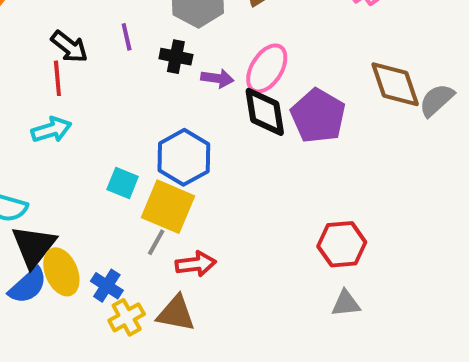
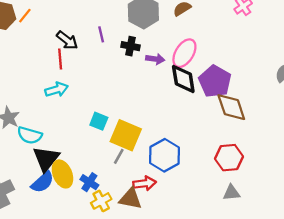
brown diamond: (395, 84) -> (231, 107), moved
blue hexagon: (184, 157) -> (164, 155), moved
red arrow: (196, 264) -> (145, 183), moved

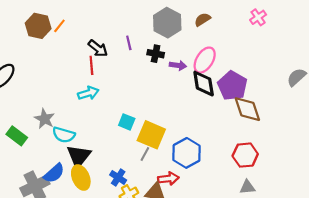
yellow ellipse: (62, 174) -> (81, 177), moved
blue semicircle: (43, 182) -> (54, 173), moved

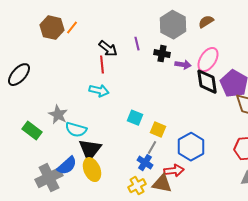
cyan arrow: (88, 93) -> (99, 91), turned 30
yellow square: (151, 135) -> (158, 130), size x0.6
blue cross: (118, 177) -> (145, 163), moved

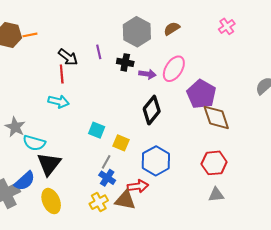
orange line: (72, 28) -> (30, 35), turned 40
black diamond: (207, 82) -> (152, 110), moved, turned 48
gray line: (152, 148) -> (106, 162), moved
yellow ellipse: (92, 170) -> (51, 201), moved

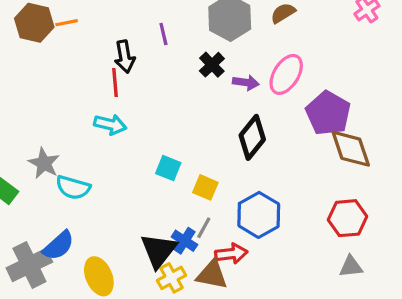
purple line: (99, 52) -> (163, 34), moved
black arrow: (68, 57) -> (125, 57), turned 42
black cross: (125, 62) -> (212, 65), turned 35
gray line: (106, 162) -> (204, 228), moved
black triangle: (49, 164) -> (159, 250), moved

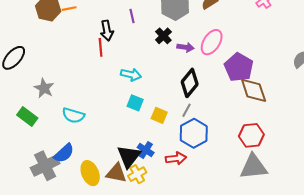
cyan arrow: (110, 124) -> (131, 75), moved
gray star: (44, 163) -> (44, 88), moved
gray line: (204, 228) -> (186, 110), moved
gray triangle: (351, 267) -> (254, 167), size x1.8
brown triangle: (212, 275) -> (116, 173), moved

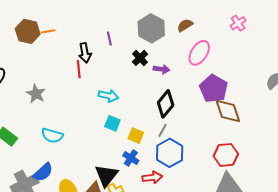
pink ellipse: (212, 42) -> (199, 53), moved
gray star: (44, 88) -> (36, 94), moved
blue cross: (146, 150) -> (131, 158), moved

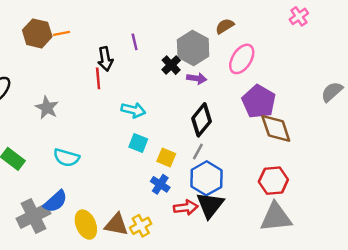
pink cross: (238, 23) -> (299, 16), moved
gray hexagon: (151, 28) -> (193, 48), moved
black triangle: (106, 175) -> (210, 205), moved

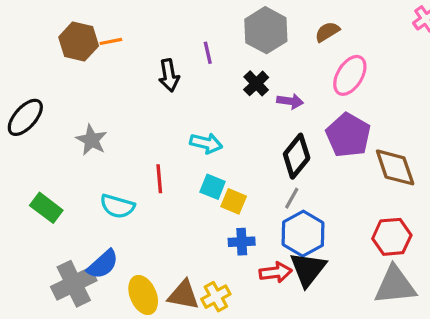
gray hexagon: (193, 48) -> (266, 30), moved
red line: (98, 78) -> (159, 179), moved
purple pentagon: (259, 102) -> (348, 135), moved
yellow square: (166, 158) -> (234, 201), moved
blue cross: (160, 184) -> (242, 242), turned -36

